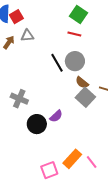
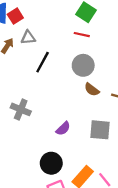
black line: (57, 63) -> (43, 62), moved, turned 60
gray square: (85, 97) -> (100, 130), moved, turned -36
black circle: (37, 124) -> (51, 163), moved

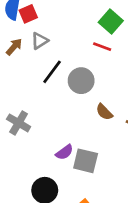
gray triangle: (28, 37) -> (40, 41), turned -35
gray circle: (83, 65) -> (81, 81), moved
gray square: (100, 130) -> (86, 161), moved

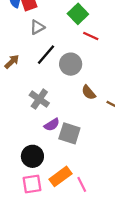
green square: (111, 21) -> (78, 14), moved
brown arrow: (14, 47) -> (12, 62), moved
gray cross: (19, 123) -> (39, 99), moved

